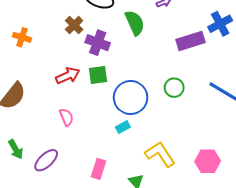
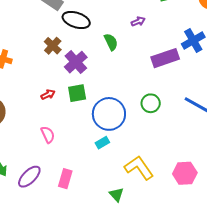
green semicircle: (135, 23) -> (111, 42), size x0.7
purple cross: (98, 43) -> (76, 62), turned 30
red arrow: (68, 76) -> (48, 95), size x0.6
pink rectangle: (99, 169) -> (65, 179), moved

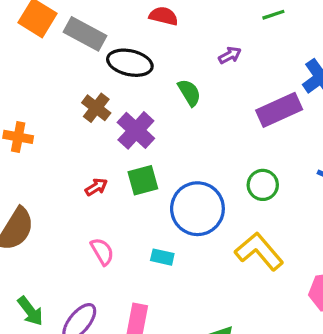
cyan rectangle: (102, 143) -> (162, 257), moved, turned 48
yellow L-shape: (139, 168) -> (259, 251), moved

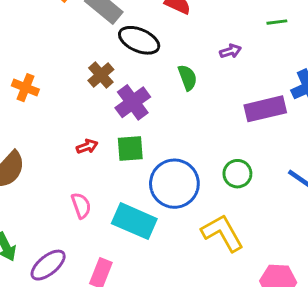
cyan rectangle: (162, 257) -> (134, 221), size x2.0

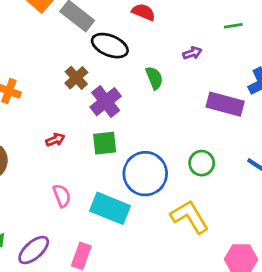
purple rectangle: (265, 109) -> (225, 104), turned 30
red arrow: (87, 146) -> (55, 140), moved

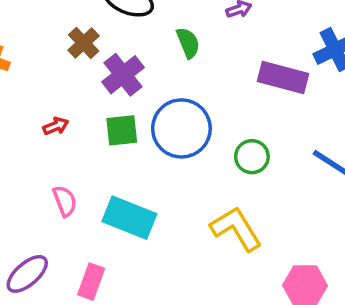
blue circle: (145, 174) -> (181, 128), moved

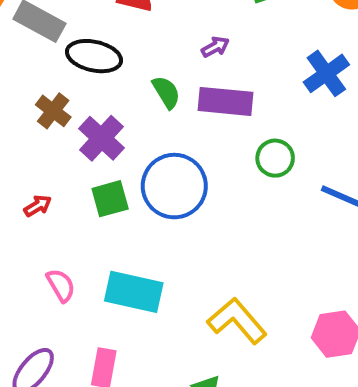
purple rectangle: (283, 78) -> (226, 101), moved
green circle: (252, 157) -> (275, 158), moved
yellow L-shape: (236, 229) -> (237, 321), moved

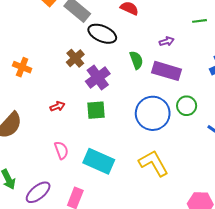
blue circle: (174, 186) -> (153, 113), moved
yellow L-shape: (237, 321) -> (154, 163), moved

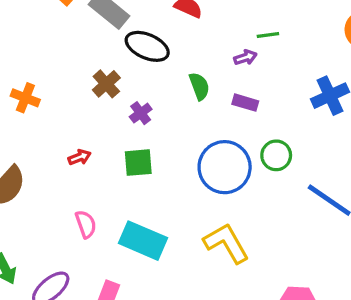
green line: (199, 21) -> (268, 35), moved
purple rectangle: (166, 71) -> (245, 103), size x0.6
purple cross: (98, 78) -> (141, 113), size x0.6

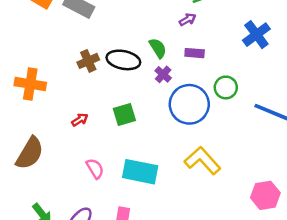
black ellipse: (147, 46) -> (123, 60), moved
brown cross: (106, 84) -> (88, 61), turned 30
orange cross: (25, 98) -> (30, 84), size x1.4
purple cross: (141, 113) -> (163, 74), moved

